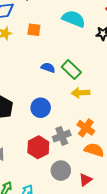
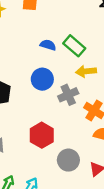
blue circle: (41, 108) -> (42, 79), moved
gray cross: (62, 136) -> (68, 95), moved

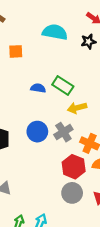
blue circle: (42, 79) -> (37, 132), moved
red hexagon: (42, 135) -> (74, 167), moved

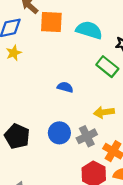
orange square: (16, 51) -> (51, 22), moved, size x1.5
green rectangle: (63, 85) -> (107, 67), moved

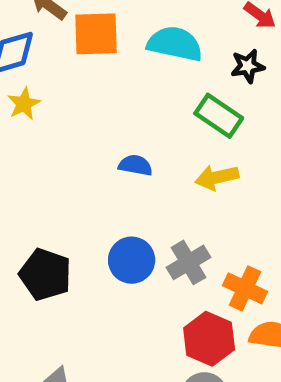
yellow arrow: (104, 112) -> (217, 177), moved

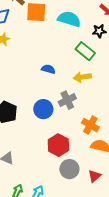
gray cross: (188, 262) -> (67, 100), moved
red hexagon: (209, 339) -> (58, 145), moved

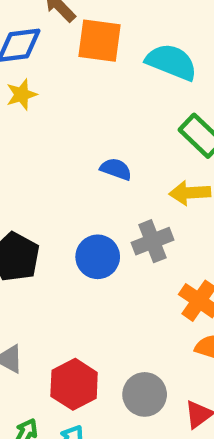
red hexagon: (58, 145) -> (74, 384), moved

